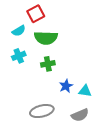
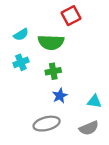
red square: (36, 14) -> (71, 16), moved
blue star: (66, 86) -> (60, 96), moved

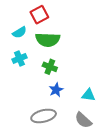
red square: (71, 16) -> (39, 15), moved
green cross: (53, 71) -> (50, 67), turned 32
gray semicircle: (89, 128) -> (83, 120), turned 66

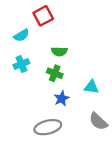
green semicircle: (48, 40) -> (59, 51), moved, size x0.6
cyan triangle: (88, 95) -> (91, 87), moved
gray semicircle: (83, 120) -> (98, 121), moved

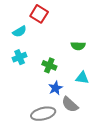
red square: (43, 16) -> (39, 14), turned -30
green semicircle: (59, 51) -> (78, 46), moved
gray semicircle: (98, 121) -> (70, 104), moved

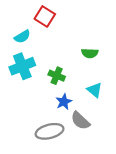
cyan cross: (20, 57) -> (22, 66), size x1.5
cyan triangle: (82, 78) -> (95, 90), turned 32

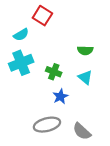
cyan triangle: (95, 90) -> (85, 77), moved
gray semicircle: (80, 121) -> (82, 131), moved

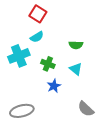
cyan semicircle: (21, 35) -> (37, 37), moved
gray ellipse: (47, 125) -> (22, 111), moved
gray semicircle: (82, 131) -> (86, 109), moved

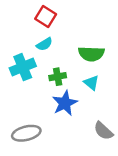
green semicircle: (76, 45) -> (91, 54), size x1.5
green cross: (48, 64) -> (58, 77), turned -32
blue star: (54, 86) -> (65, 103), size x1.5

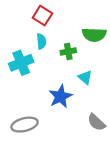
cyan semicircle: (44, 44) -> (41, 41), turned -64
green semicircle: (91, 54) -> (94, 35), moved
green cross: (58, 77) -> (68, 52), moved

